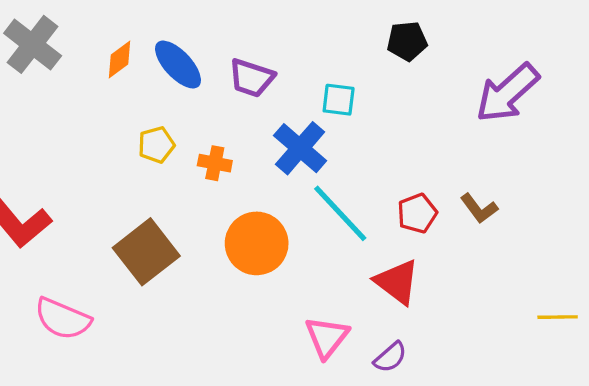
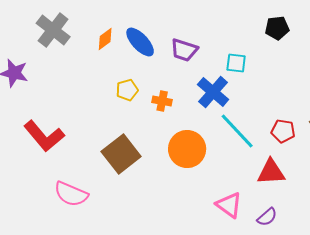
red pentagon: (417, 213) -> (283, 131), turned 30
red triangle: (397, 282) -> (271, 172), turned -40
pink triangle: (327, 337) -> (229, 205), turned -32

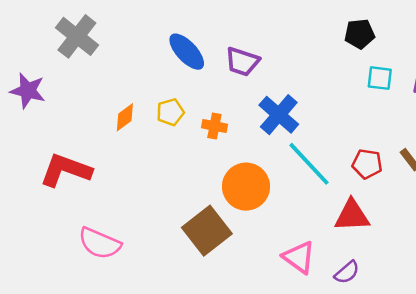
orange diamond: (105, 39) -> (125, 117), moved
cyan square: (236, 63) -> (380, 78), moved
red L-shape: (44, 136) -> (66, 170), turned 150
brown square: (121, 154) -> (207, 231), moved

